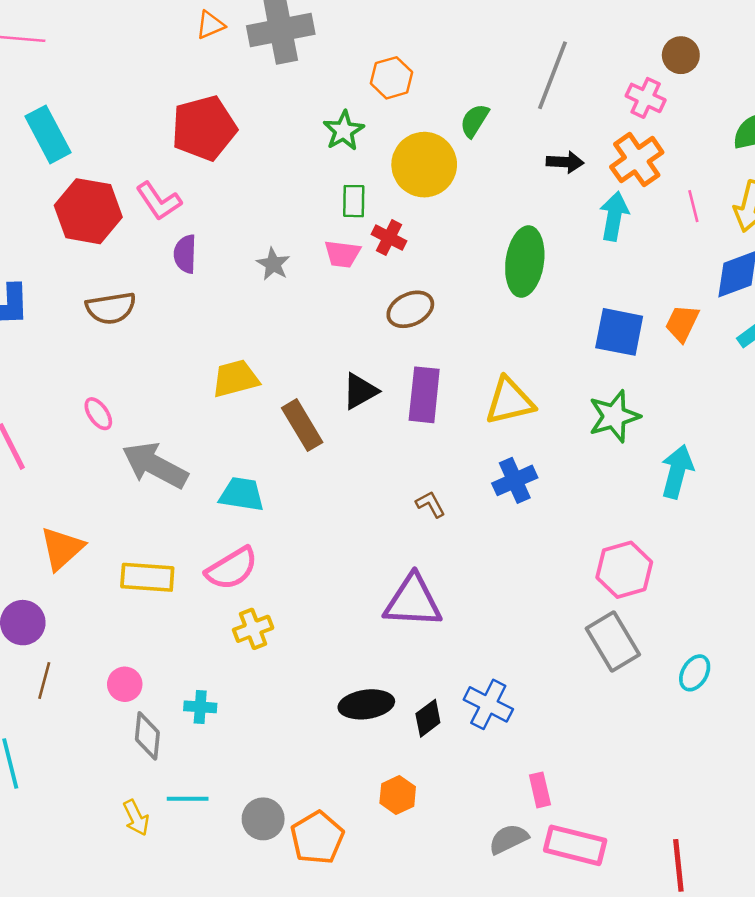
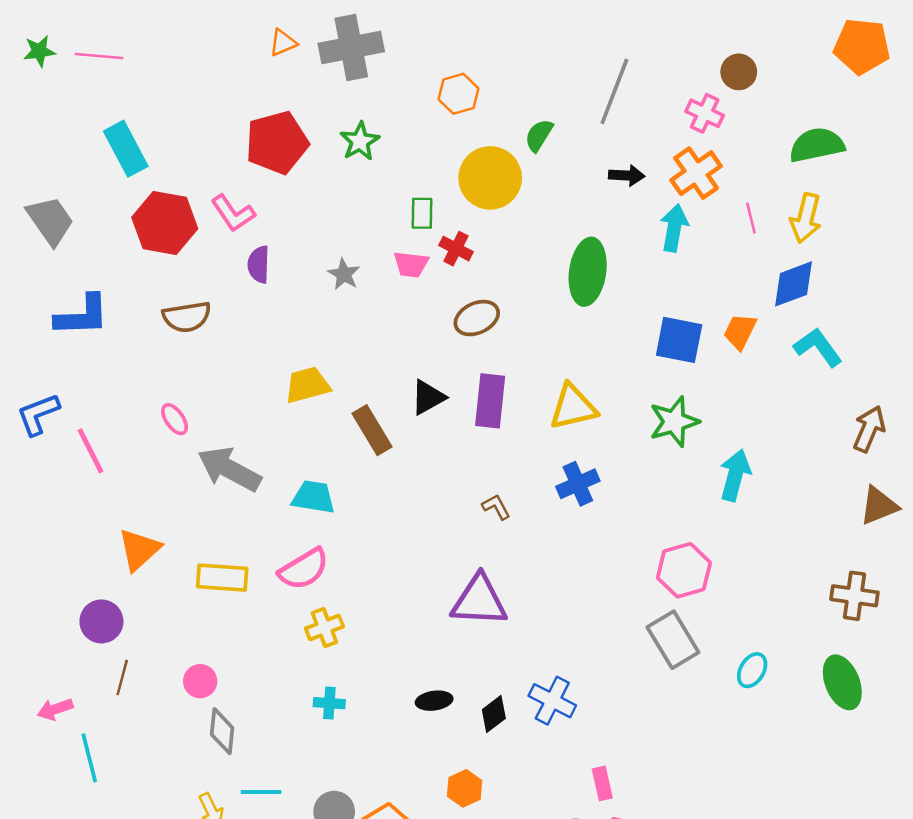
green star: (344, 131) -> (360, 141), moved
black ellipse: (366, 704) -> (434, 701), size x0.7
cyan cross: (200, 707) -> (329, 703), moved

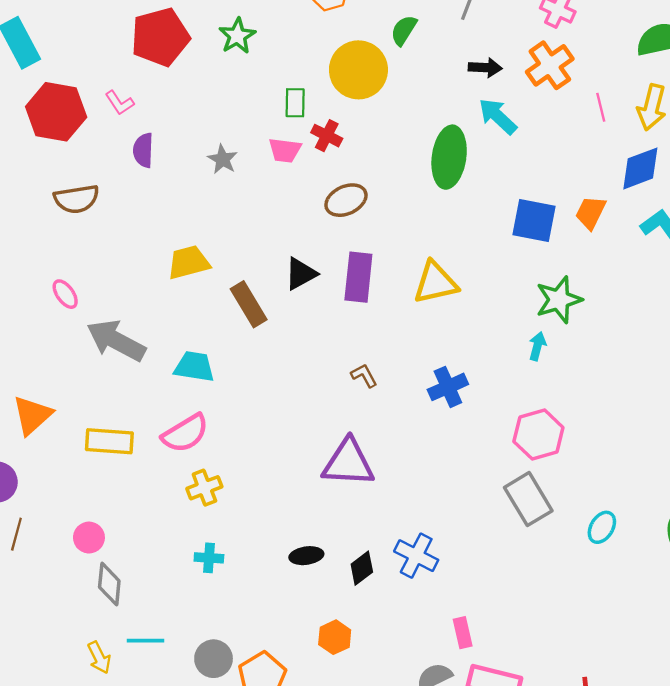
pink L-shape: (233, 213) -> (120, 103), size x0.7
cyan arrow: (674, 228) -> (498, 116), moved, turned -57
green star: (674, 422) -> (559, 300), moved
cyan arrow: (735, 475) -> (537, 346), moved, size x0.6
blue cross: (578, 484) -> (448, 387), moved

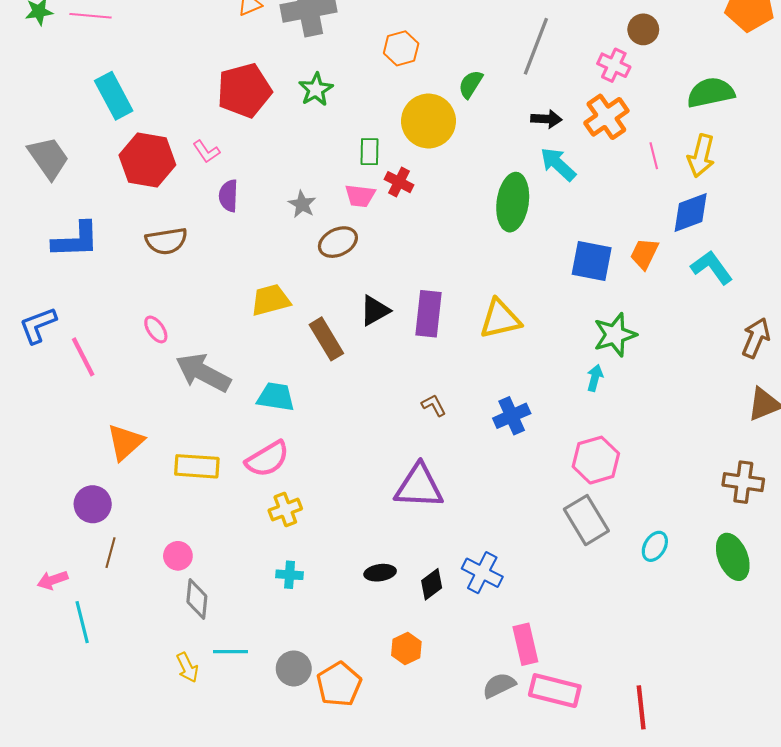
brown ellipse: (346, 200) -> (338, 242), moved
pink rectangle: (463, 633) -> (525, 644), size x1.4

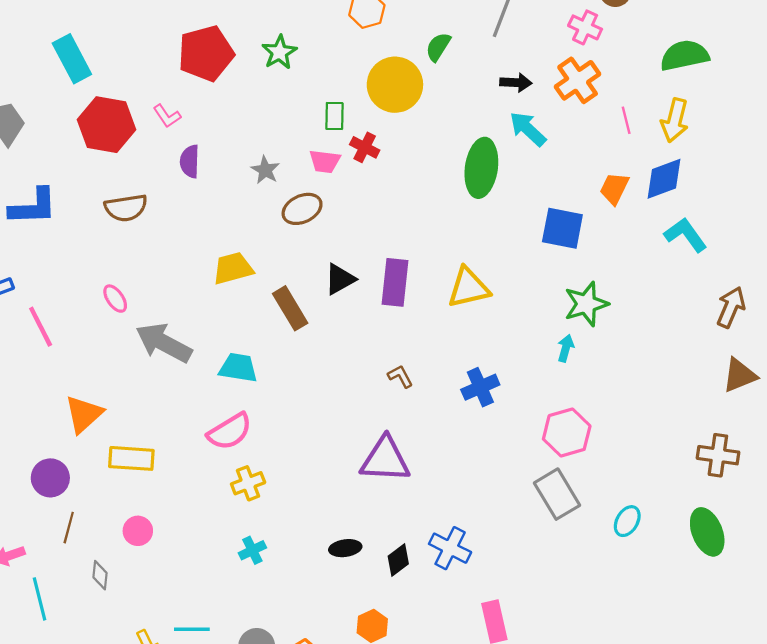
orange trapezoid: (644, 254) -> (614, 188), moved
yellow rectangle: (197, 466) -> (131, 458), moved
cyan cross: (290, 575) -> (252, 550), turned -30
gray diamond: (197, 599) -> (100, 575), moved, size x0.7

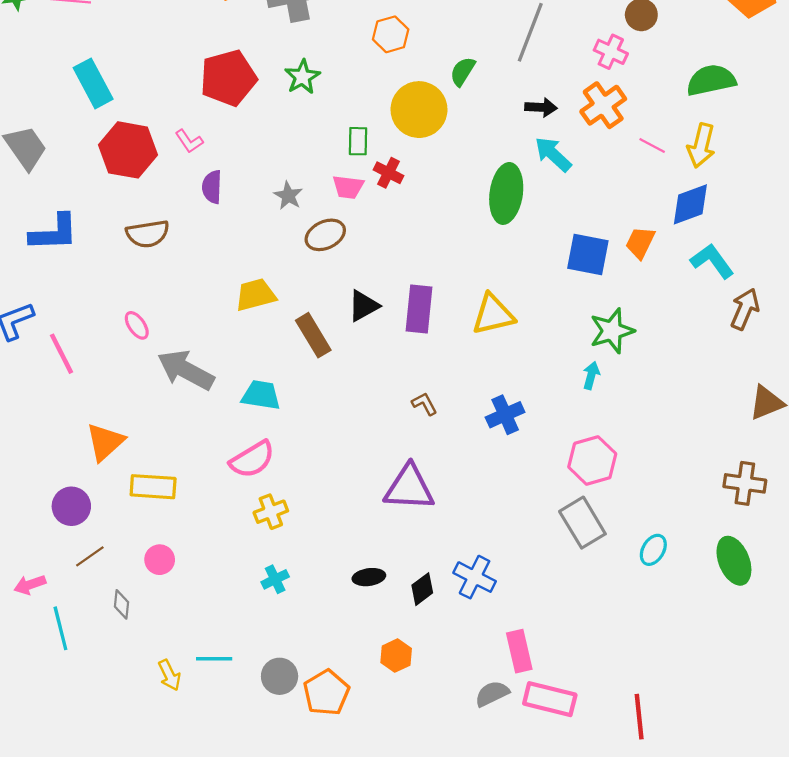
pink line: (626, 120) -> (652, 146), turned -48
orange trapezoid: (614, 188) -> (640, 243), moved
brown arrow: (731, 307) -> (745, 309), moved
brown line: (69, 528) -> (90, 556), turned 40

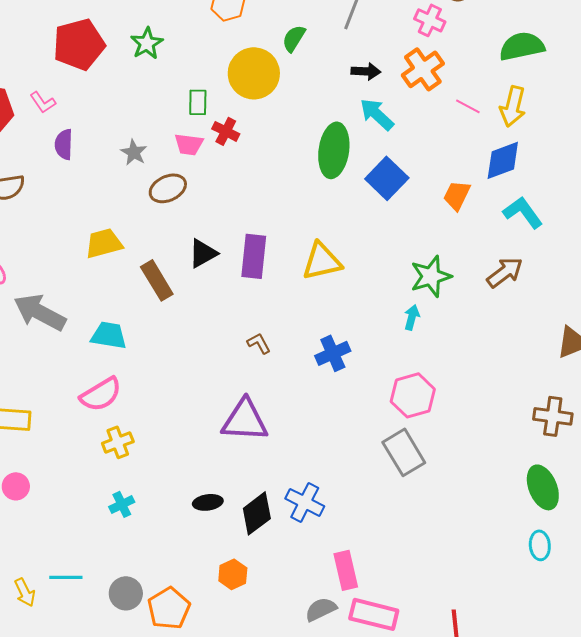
blue square: (588, 255) -> (387, 178), moved, turned 33
brown arrow: (745, 309) -> (505, 272), moved, turned 30
cyan ellipse: (653, 550) -> (540, 545), moved, turned -36
black diamond: (422, 589) -> (257, 513), size x1.4

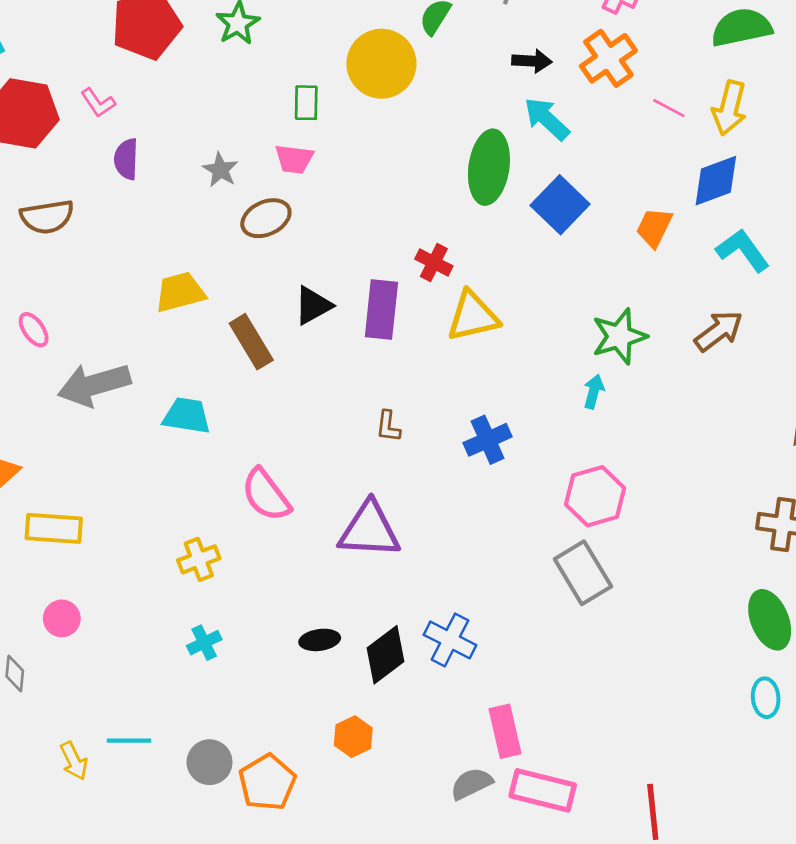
red cross: (226, 131) -> (434, 262), moved
gray arrow: (40, 312) -> (94, 385), turned -44
brown L-shape: (259, 343) -> (388, 426), turned -145
pink semicircle: (101, 394) -> (266, 495), moved, turned 84

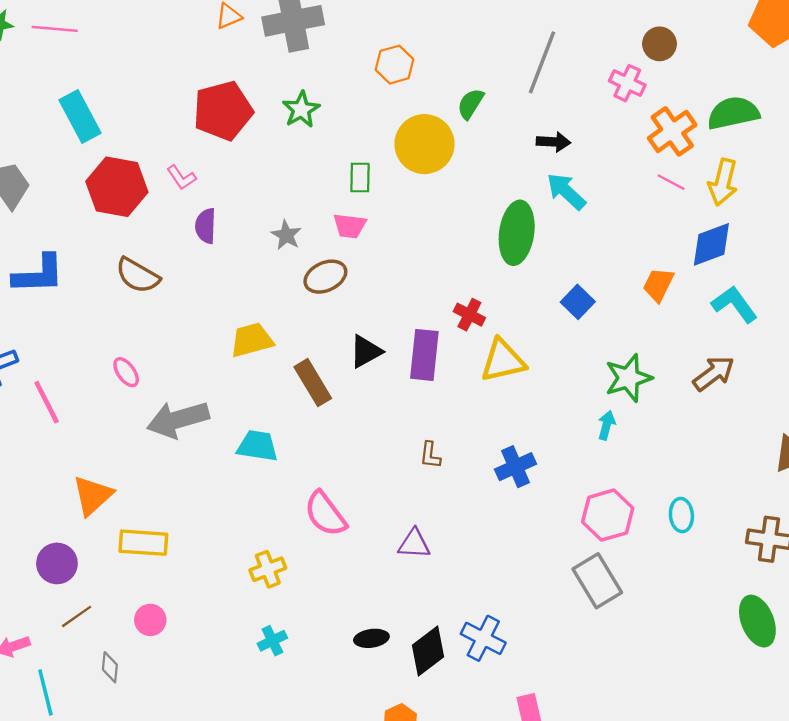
orange cross: (608, 58) -> (672, 131), moved
blue square: (560, 205) -> (578, 302), moved, size x0.7
brown semicircle: (47, 217) -> (138, 275), turned 39
purple triangle: (369, 530) -> (414, 544), size x0.6
cyan ellipse: (766, 698) -> (681, 515), moved

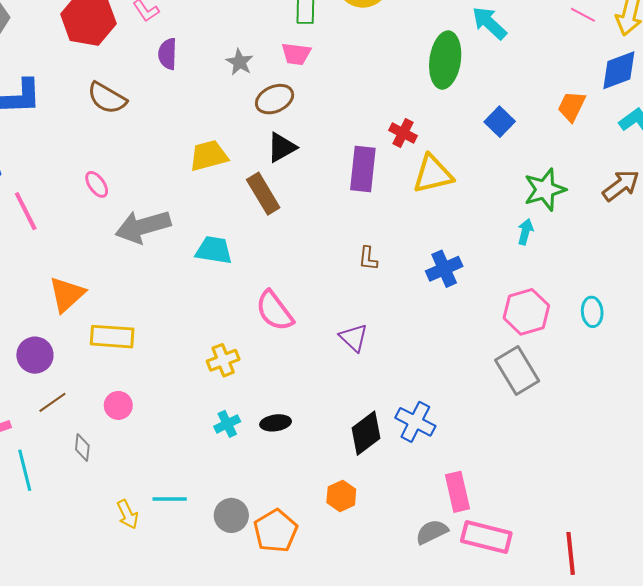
black triangle: (366, 351) -> (282, 147), moved
purple triangle: (414, 544) -> (354, 338), turned 40
black ellipse: (371, 638) -> (276, 423), moved

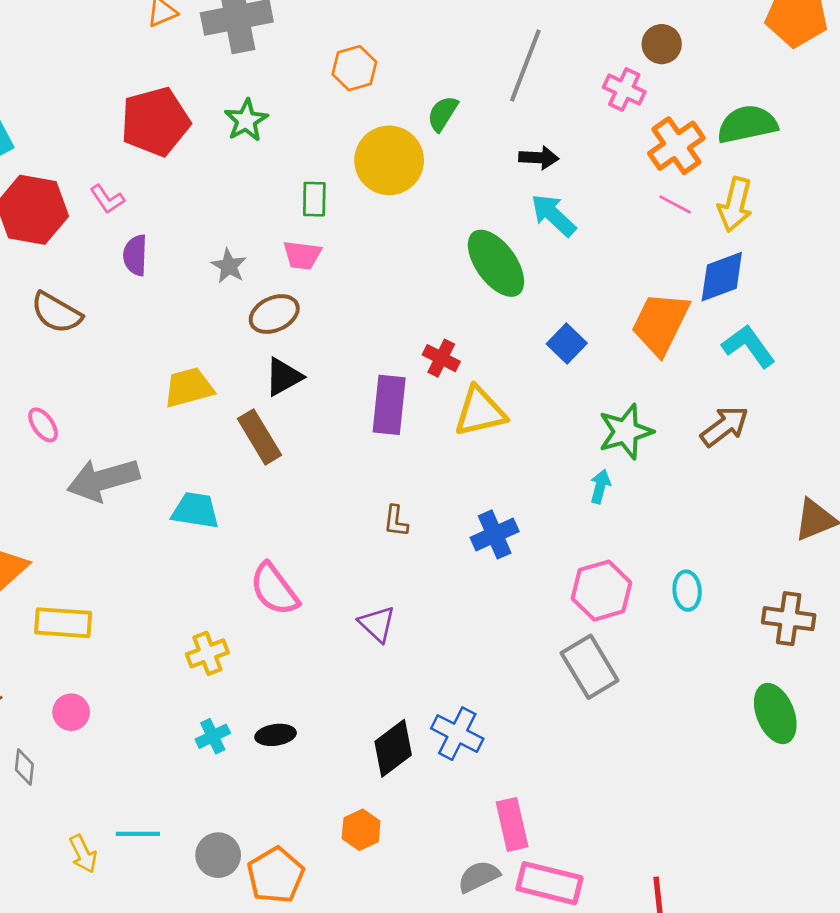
green ellipse: (445, 60) -> (496, 263), turned -44
orange trapezoid: (572, 106) -> (660, 323), size x1.6

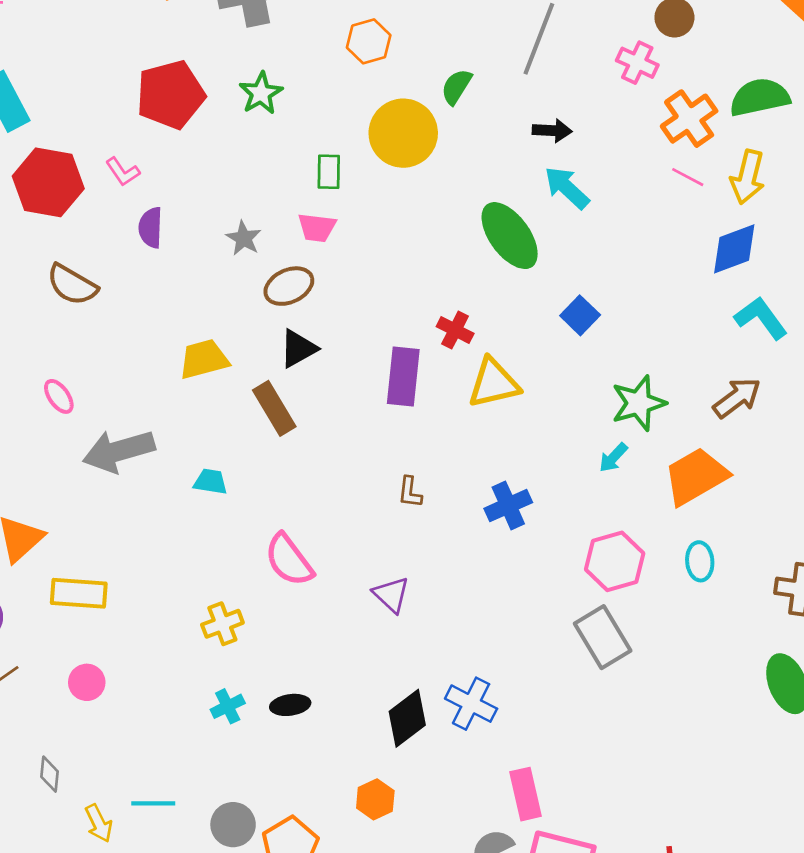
orange trapezoid: (660, 323) -> (696, 476), moved, turned 34
cyan arrow: (600, 486) -> (613, 458), turned -152
cyan trapezoid: (195, 510) -> (210, 482), size x0.7
gray diamond: (24, 767) -> (50, 774), moved

